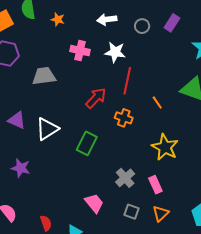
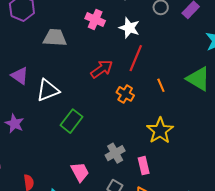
green rectangle: (87, 143) -> (71, 121), moved

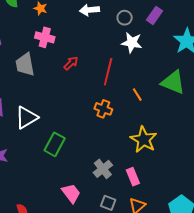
pink cross: (95, 20) -> (45, 37), moved
white star: (129, 28) -> (132, 43), moved
gray trapezoid: (55, 38) -> (25, 65), turned -95
red arrow: (102, 69) -> (71, 63), moved, size x0.7

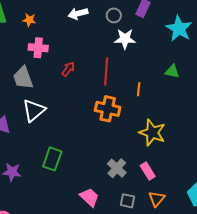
green triangle: (173, 82) -> (172, 71), size x0.6
orange line: (137, 95) -> (139, 89), turned 48
orange cross: (103, 109) -> (108, 109), size x1.4
white triangle: (26, 118) -> (34, 110), moved
green rectangle: (55, 144) -> (52, 159), moved

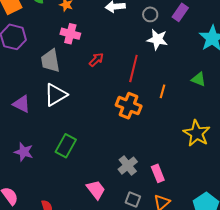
yellow star: (152, 133) -> (197, 133), moved

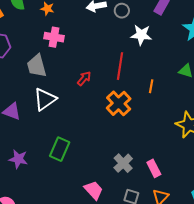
gray circle: (150, 14) -> (122, 11), moved
red arrow: (96, 60) -> (84, 78), moved
orange cross: (129, 106) -> (119, 103), turned 30

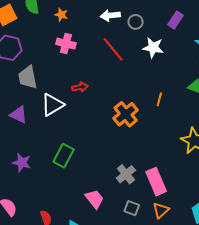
gray trapezoid: (37, 66) -> (28, 77), moved
red line: (120, 66) -> (113, 49), moved, turned -52
red arrow: (84, 78) -> (80, 87), moved, turned 35
pink rectangle: (154, 168) -> (156, 182), size x1.5

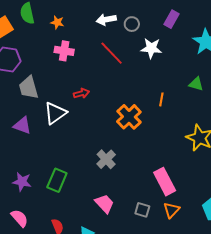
green rectangle: (64, 156) -> (57, 180), moved
purple star: (22, 163) -> (22, 182), moved
gray cross: (126, 174) -> (106, 159), moved

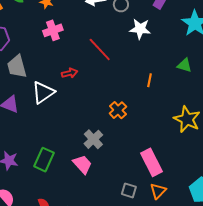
pink cross: (64, 51) -> (53, 30), turned -30
red line: (112, 53) -> (100, 49), moved
orange cross: (129, 117) -> (118, 110), moved, size x0.7
pink trapezoid: (104, 204) -> (82, 164), moved

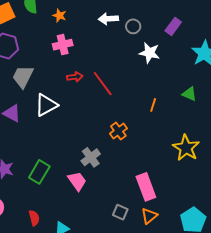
red line: (100, 49) -> (103, 84), moved
gray trapezoid: (17, 67) -> (23, 77), turned 35
red arrow: (70, 73) -> (75, 77), moved

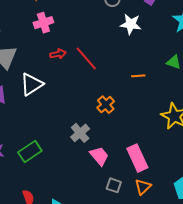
orange line: (153, 105) -> (138, 76), turned 72
green rectangle: (39, 172) -> (30, 151), turned 30
pink trapezoid: (77, 181) -> (99, 156), moved

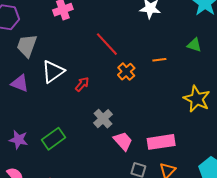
red arrow: (58, 54) -> (82, 84), moved, turned -35
orange cross: (106, 105) -> (126, 72), moved
pink rectangle: (137, 158) -> (161, 142), turned -72

